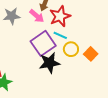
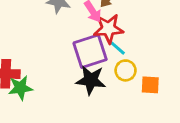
red star: (60, 16) -> (108, 29), moved
orange square: (91, 54) -> (150, 85), turned 32

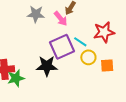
red star: (108, 29) -> (104, 32), moved
black star: (91, 80) -> (47, 66), moved

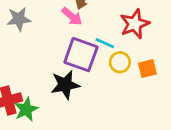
gray star: (36, 14) -> (19, 19), moved
purple square: (62, 47) -> (81, 55), turned -35

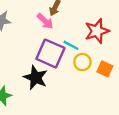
orange square: (147, 69) -> (105, 69), turned 35
black star: (65, 85) -> (36, 78), turned 30

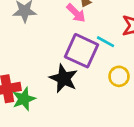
yellow circle: (82, 62) -> (119, 76), moved

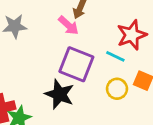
cyan line: (106, 42) -> (115, 56), moved

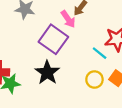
purple square: (76, 64) -> (53, 39), moved

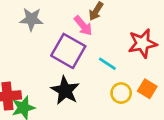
cyan line: (100, 53) -> (107, 64), moved

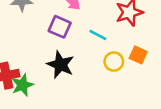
purple square: (68, 51) -> (60, 27), size x0.7

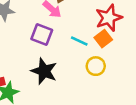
orange square: (138, 55) -> (103, 39), moved, turned 30

